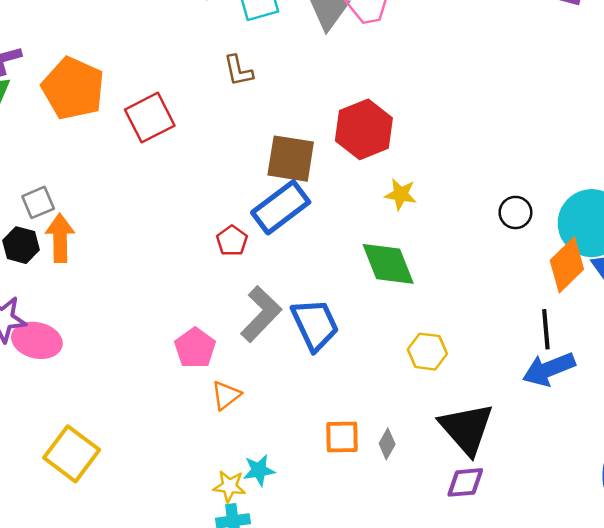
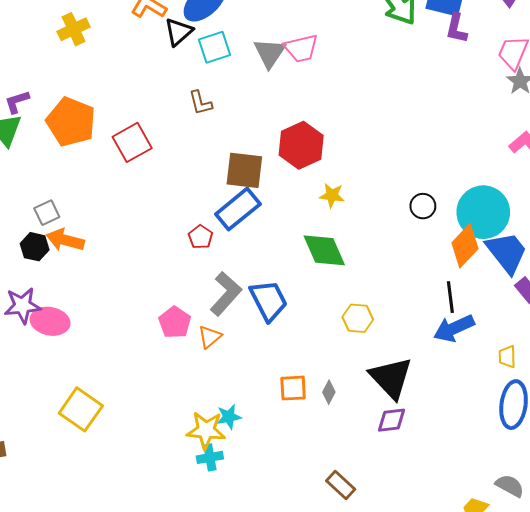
orange arrow: (60, 238) -> (65, 240), turned -72
orange triangle: (226, 395) -> (210, 337), moved
yellow star: (229, 486) -> (206, 430), size x1.5

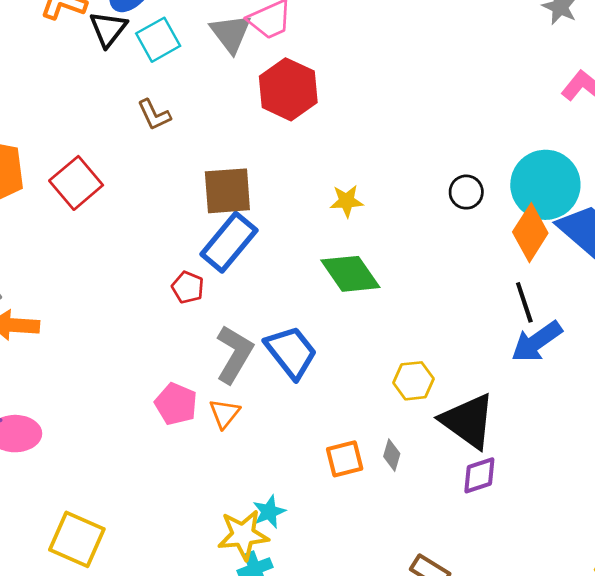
red hexagon: (301, 145) -> (288, 89), moved
yellow hexagon: (358, 318) -> (414, 381), moved

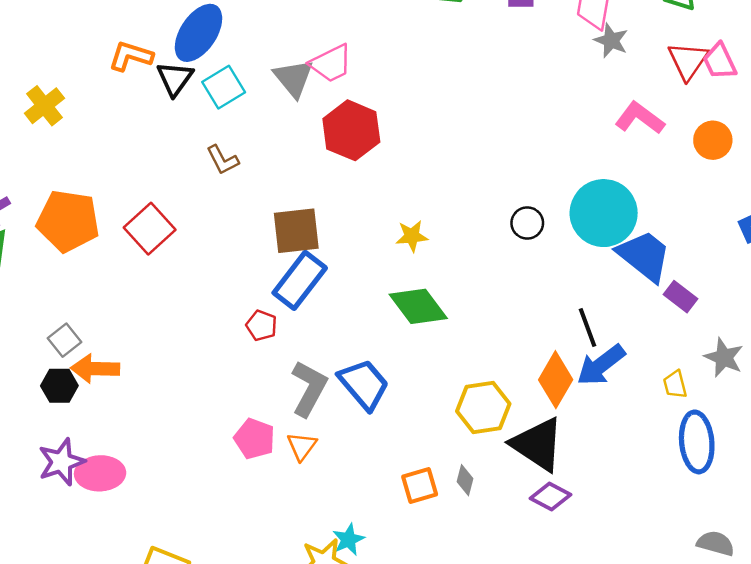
orange diamond: (530, 233) -> (556, 380), moved
yellow hexagon: (414, 381) -> (483, 408), size x1.4
purple diamond: (479, 475) -> (550, 497), turned 48

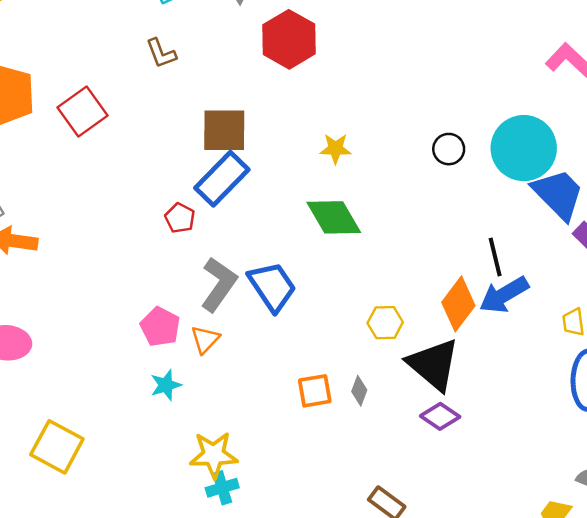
yellow hexagon: (483, 408) -> (385, 323), size x0.7
cyan star: (348, 540) -> (166, 385), moved

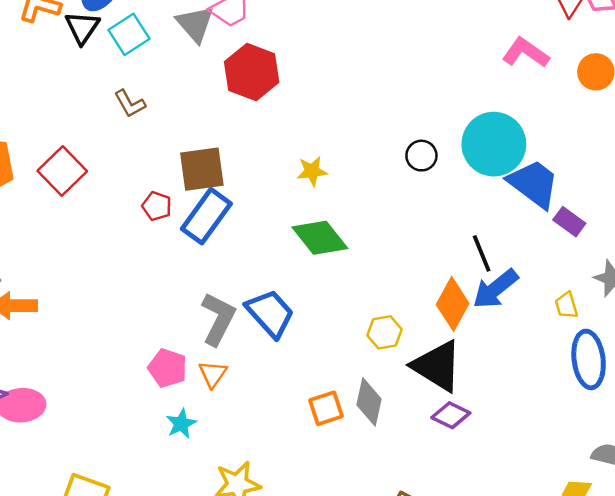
red pentagon: (180, 218) -> (157, 206), moved
gray diamond: (359, 391) -> (369, 402), size x1.6

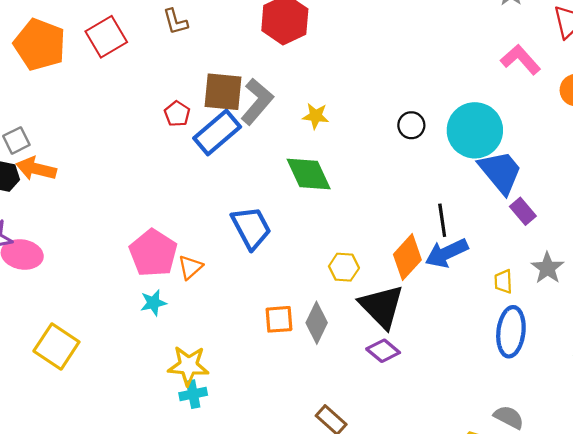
red square: (62, 171) -> (106, 37), moved
gray L-shape: (218, 319) -> (257, 101), moved
pink pentagon: (168, 368) -> (153, 253), size x1.4

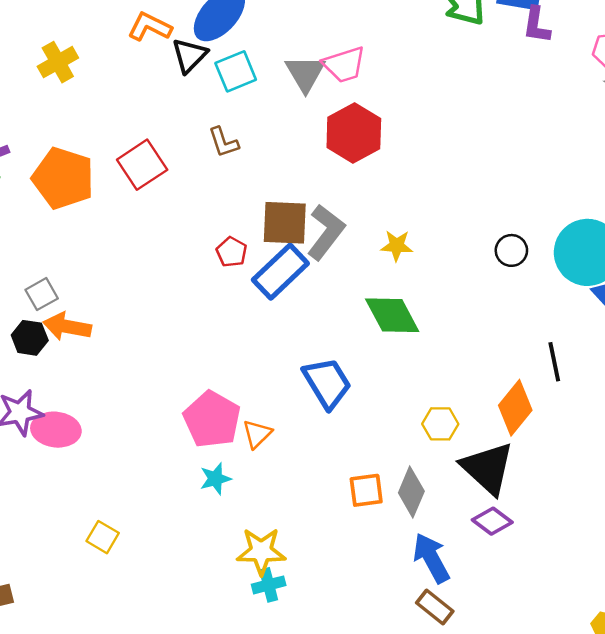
blue arrow: (447, 253) -> (431, 558), moved, turned 90
yellow square: (56, 346) -> (103, 537), size x0.6

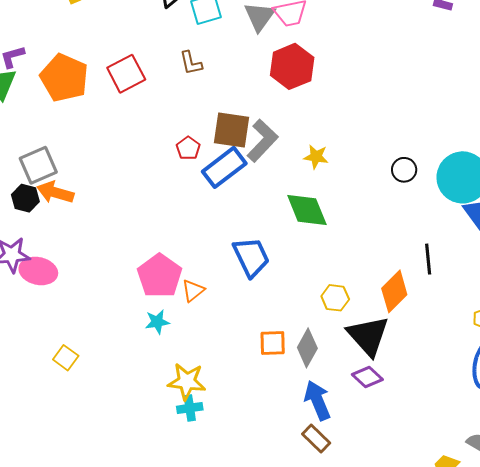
gray square: (42, 294) -> (38, 165), size x1.5

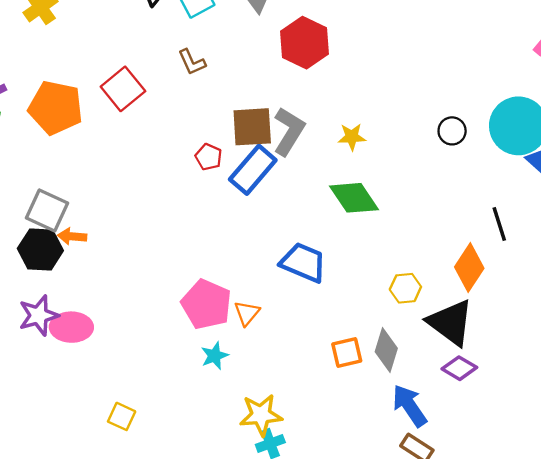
gray square: (38, 165) -> (47, 210), turned -30
orange arrow: (55, 192) -> (72, 236), size x0.7
black hexagon: (25, 198) -> (40, 250), size x1.4
blue trapezoid: (251, 257) -> (303, 263), turned -30

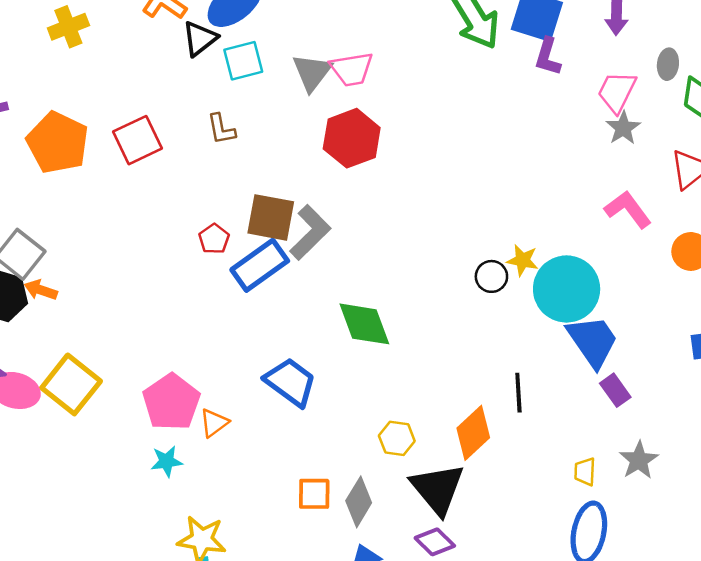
yellow star: (352, 137) -> (523, 260), moved
yellow square: (122, 416) -> (71, 384), moved, size x1.8

